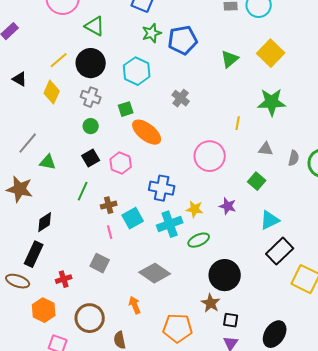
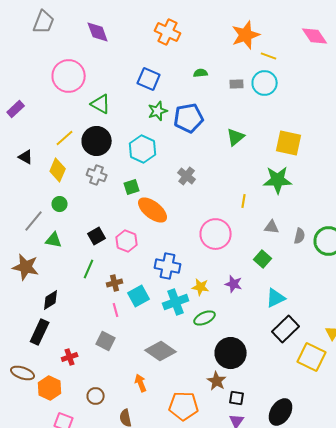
yellow square: (271, 53) -> (289, 143), moved, turned -32
green circle: (91, 126) -> (60, 204), moved
brown ellipse: (18, 281) -> (23, 373), moved
brown circle: (90, 318) -> (96, 396), size x0.6

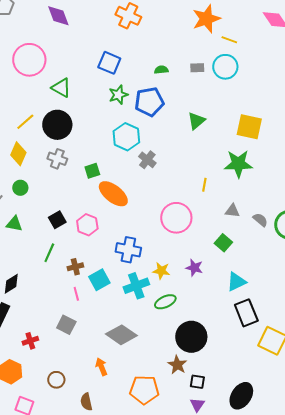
green semicircle: (201, 73) -> (161, 70), moved
cyan hexagon: (143, 149) -> (126, 137), moved
gray semicircle: (300, 236) -> (260, 220), turned -63
black rectangle: (286, 329) -> (246, 313), turned -68

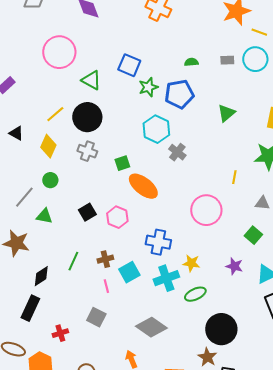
blue square: (109, 63) -> (129, 65), moved
green line: (49, 253) -> (73, 261), moved
purple star: (194, 268) -> (234, 266), moved

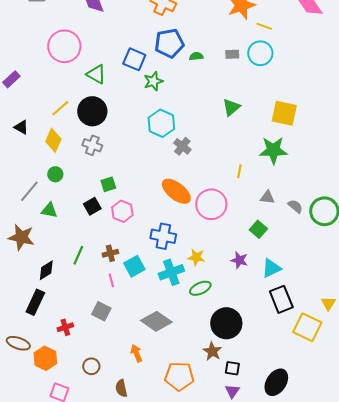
blue pentagon: (179, 94) -> (169, 43), moved
green square: (122, 163) -> (108, 184), moved
orange ellipse: (143, 186) -> (176, 191), moved

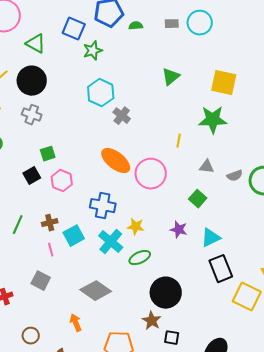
gray semicircle: (295, 206) -> (235, 176), turned 119
cyan cross: (171, 272) -> (111, 242), turned -30

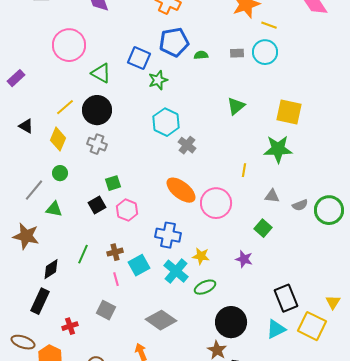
cyan triangle: (211, 238) -> (276, 329), moved

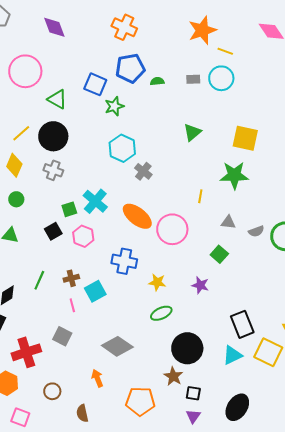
cyan cross: (176, 271) -> (95, 201), moved
red cross: (70, 326) -> (26, 352), size x1.8

